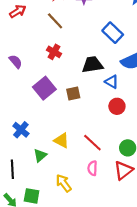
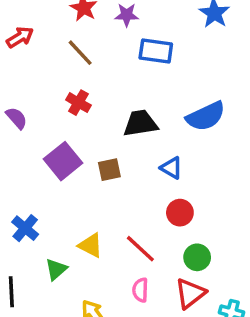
blue rectangle: (113, 33) -> (156, 51), moved, turned -36
blue triangle: (112, 82) -> (171, 168), moved
red circle: (117, 106) -> (180, 213), moved

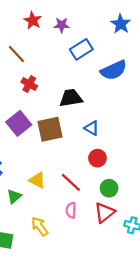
blue rectangle: (156, 51) -> (81, 49), turned -40
brown line: (80, 53) -> (16, 54), moved
blue semicircle: (206, 116) -> (114, 70), moved
brown square: (109, 170) -> (50, 129), size x1.6

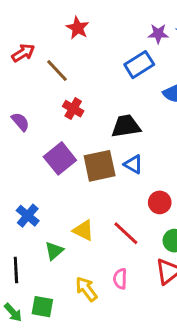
purple star: (62, 25) -> (158, 34), moved
blue triangle: (92, 128) -> (133, 164), moved
pink semicircle: (71, 210) -> (120, 279), moved

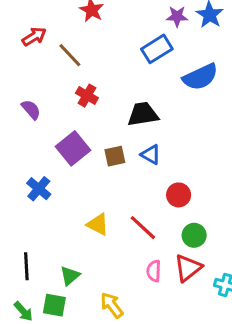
brown square: (100, 166) -> (115, 156), size x0.6
blue cross: (28, 216) -> (39, 189), moved
green triangle: (54, 251) -> (70, 276), moved
pink semicircle: (120, 279) -> (154, 271), moved
yellow arrow: (86, 289) -> (112, 305), moved

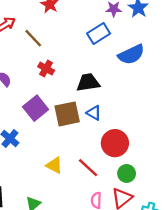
brown square: (115, 156) -> (67, 114), size x1.6
red circle: (179, 195) -> (115, 143), size x1.5

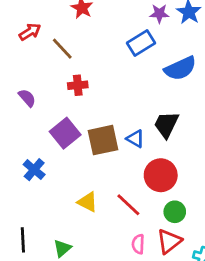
red cross: (46, 68) -> (78, 85), turned -35
black trapezoid: (88, 82) -> (166, 125), moved, turned -55

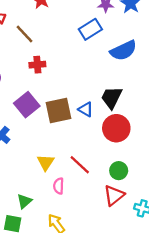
red circle: (161, 175) -> (116, 128), moved
yellow triangle: (88, 202) -> (46, 162), turned 36
pink semicircle: (138, 244) -> (59, 186), moved

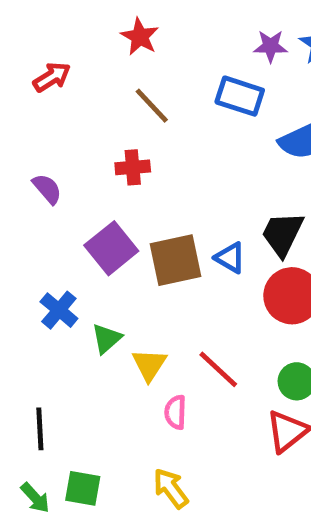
blue rectangle: (90, 29) -> (240, 96), turned 50
brown line: (24, 34) -> (152, 106), moved
green triangle: (24, 201) -> (107, 339), moved

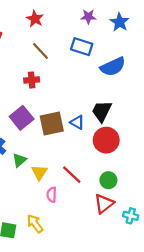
purple star: (271, 46) -> (88, 17), moved
yellow arrow: (171, 488) -> (35, 224), moved

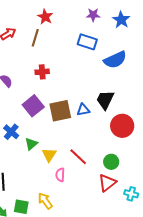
brown line: (41, 51) -> (35, 38), moved, turned 60
blue triangle: (77, 122) -> (83, 110), turned -40
red circle: (106, 140) -> (122, 126), moved

